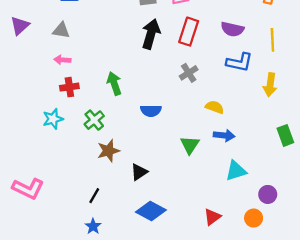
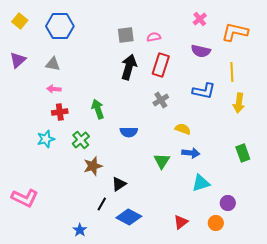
purple semicircle: (232, 29) -> (201, 51), moved
yellow arrow: (270, 85) -> (239, 103), moved
black line: (94, 196) -> (102, 204), moved

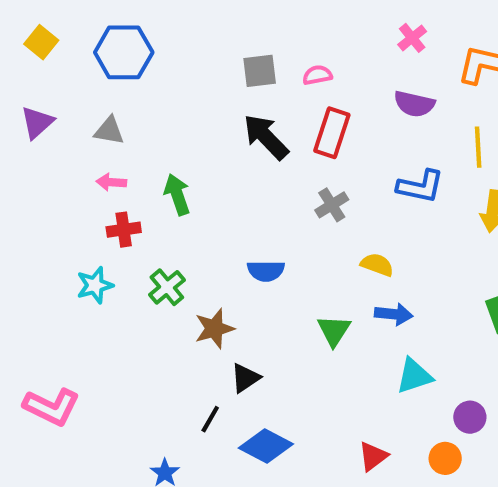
black arrow: (129, 67) -> (266, 137), turned -60
green arrow: (98, 109) -> (177, 195), moved
brown star: (93, 166) -> (214, 329), moved

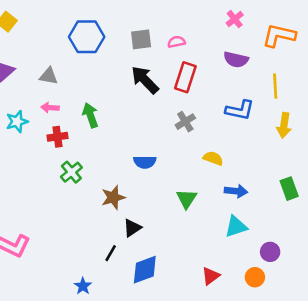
blue hexagon: (124, 52) -> (87, 37), moved
cyan star: (95, 285) -> (17, 122), moved
green cross: (167, 287) -> (71, 172), moved
blue arrow: (394, 314) -> (236, 191), moved
blue diamond: (266, 446) -> (145, 270), turned -48

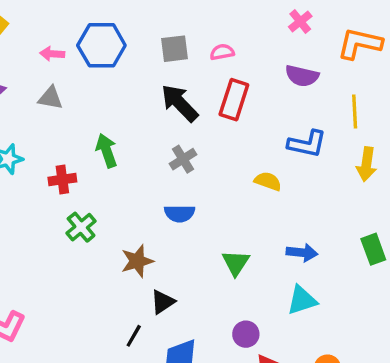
pink arrow: (50, 108) -> (52, 54), moved
gray cross: (185, 122) -> (183, 159), moved
yellow semicircle: (213, 158) -> (268, 181), moved
purple circle: (270, 252) -> (246, 334), moved

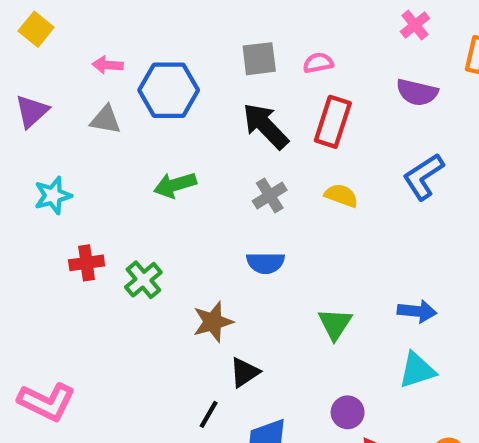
blue hexagon: (101, 45) -> (169, 90), moved
blue L-shape: (307, 144) -> (423, 177), turned 135
green arrow: (107, 151) -> (175, 185), turned -88
red cross: (62, 180) -> (87, 263), moved
yellow semicircle: (268, 181) -> (341, 196), moved

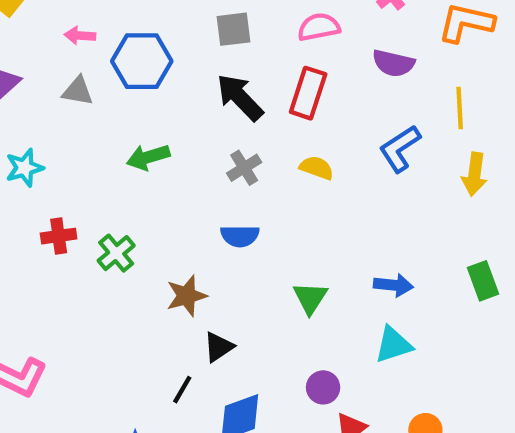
pink semicircle: (318, 63) -> (319, 27), moved, size x1.4

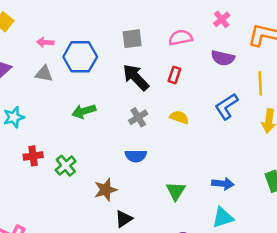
red rectangle: (308, 93) -> (174, 75), size x0.6

